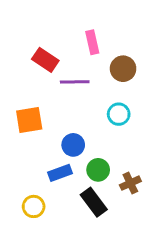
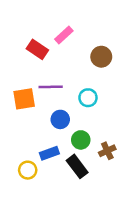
pink rectangle: (92, 42) -> (64, 35), moved, turned 60
purple line: (75, 82) -> (51, 87), moved
cyan circle: (119, 114) -> (88, 98), moved
blue rectangle: (60, 173) -> (49, 153), moved

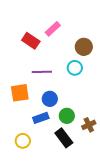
cyan circle: (88, 98) -> (75, 68), moved
orange square: (24, 99) -> (20, 93), moved
blue rectangle: (49, 153) -> (41, 118), moved

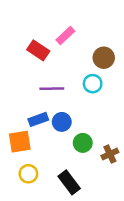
orange square: (20, 93) -> (20, 142), moved
blue rectangle: (41, 118) -> (38, 119), moved
black rectangle: (64, 138) -> (69, 182), moved

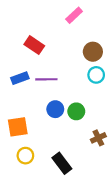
pink rectangle: (65, 35) -> (74, 15), moved
cyan circle: (93, 84) -> (96, 75), moved
blue rectangle: (38, 119) -> (20, 78), moved
green circle: (83, 143) -> (76, 111), moved

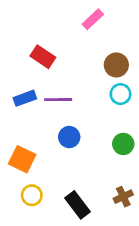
green circle: (76, 111) -> (123, 144), moved
orange square: (18, 127) -> (22, 159), turned 35
brown cross: (98, 138) -> (123, 197), moved

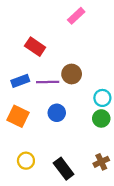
brown circle: (116, 65) -> (72, 74), moved
cyan circle: (120, 94) -> (102, 98), moved
orange square: (22, 159) -> (18, 116), moved

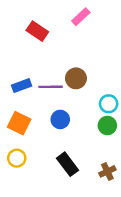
red rectangle: (35, 47) -> (37, 31), moved
yellow circle: (26, 161) -> (17, 158), moved
black rectangle: (64, 169) -> (67, 164), moved

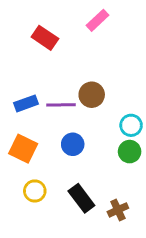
yellow circle: (17, 158) -> (35, 191), moved
brown cross: (107, 171) -> (118, 210), moved

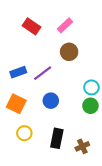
pink rectangle: (97, 20) -> (65, 25), moved
brown circle: (92, 95) -> (69, 52), moved
purple line: (61, 105) -> (43, 73), turned -36
black rectangle: (81, 198) -> (57, 138), turned 48

